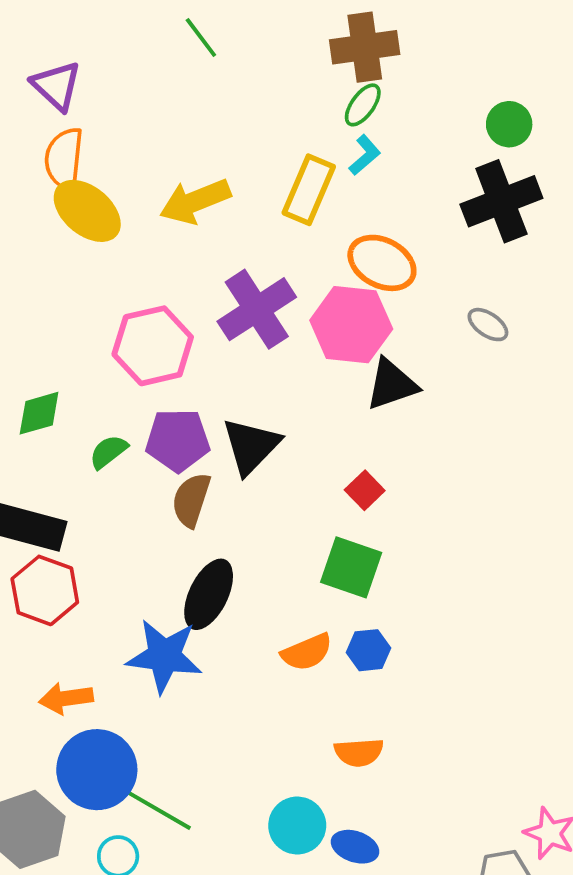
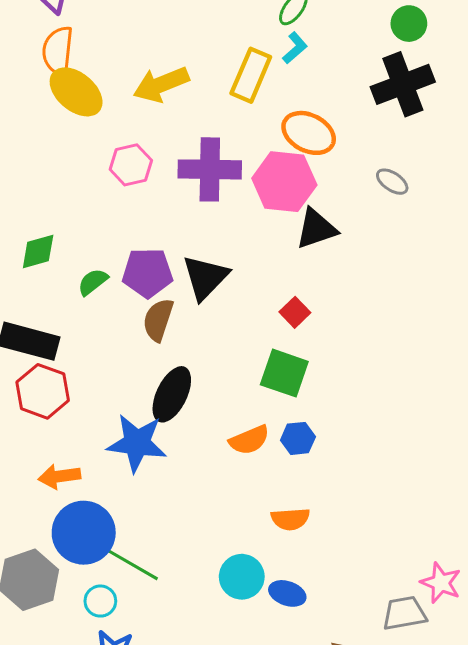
purple cross: (257, 309) -> (210, 169), turned 34
pink hexagon: (153, 346) -> (131, 165), moved, size x0.7

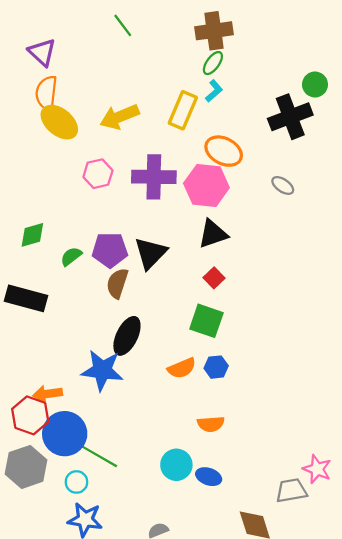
green circle: (409, 24) -> (315, 84), moved
black triangle: (316, 229) -> (213, 234), moved
red hexagon: (43, 391) -> (30, 415), moved

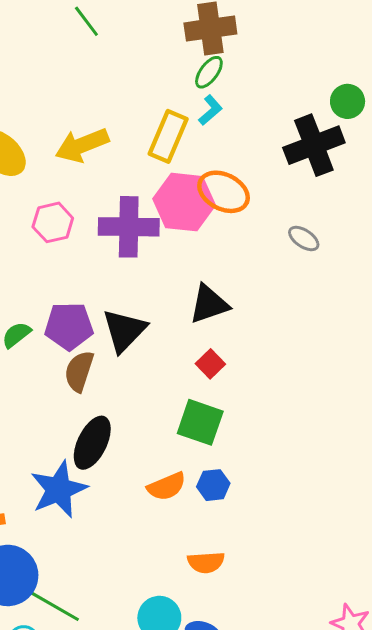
pink hexagon: (206, 185) -> (184, 202), moved
blue star: (102, 370) -> (59, 489), turned -30

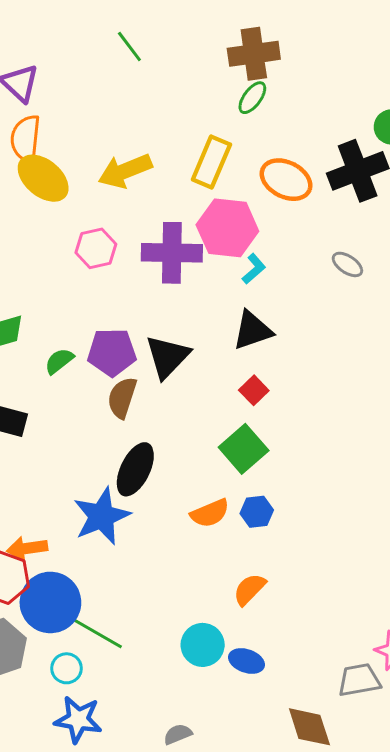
cyan L-shape: (210, 110) -> (254, 269), moved
orange ellipse: (224, 192) -> (286, 180), moved
green square: (200, 422) -> (244, 449), turned 30
orange semicircle: (206, 562) -> (249, 589), turned 138

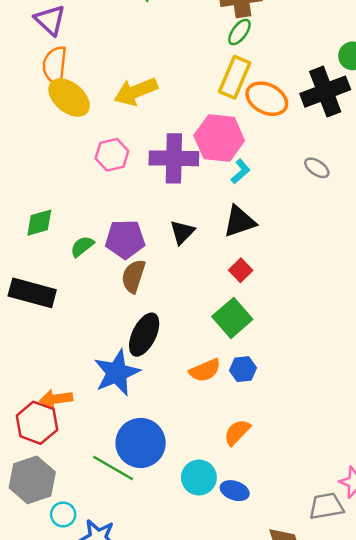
yellow rectangle: (211, 162) -> (235, 77), moved
black triangle: (167, 357) -> (182, 232), moved, size x0.7
blue circle: (50, 602) -> (141, 443), moved
cyan circle: (67, 668) -> (63, 514), moved

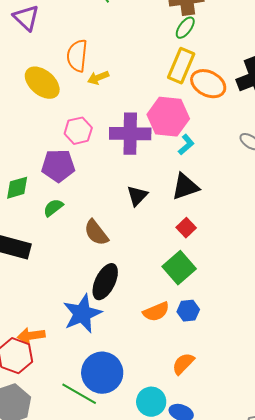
orange semicircle: (55, 65) -> (77, 56), moved
yellow arrow: (136, 92) -> (98, 78), size x0.6
purple pentagon: (125, 239) -> (58, 166), moved
brown semicircle: (133, 276) -> (96, 233), turned -56

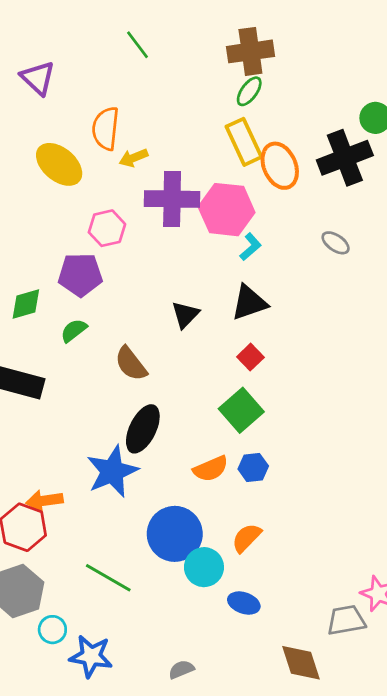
yellow rectangle: (181, 66) -> (244, 142), turned -48
orange ellipse: (208, 84) -> (280, 166), turned 40
purple cross: (130, 134) -> (172, 199), moved
blue circle: (102, 373) -> (175, 534), moved
cyan circle: (151, 402) -> (204, 567), moved

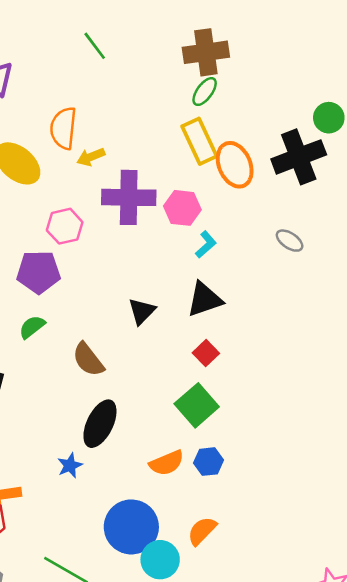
pink hexagon: (227, 210) -> (182, 208), size x0.7
blue star: (112, 471) -> (70, 465), size x0.5

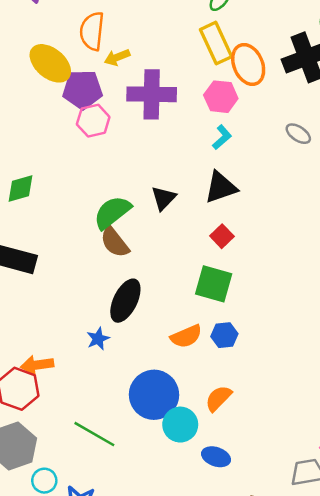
pink hexagon: (182, 208) -> (221, 97), moved
purple pentagon: (39, 272) -> (82, 90), moved
green semicircle: (32, 327) -> (112, 212), moved, size x1.6
green square: (197, 405) -> (214, 284), turned -33

